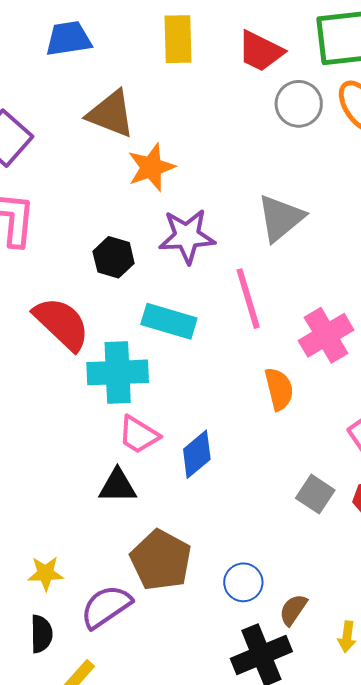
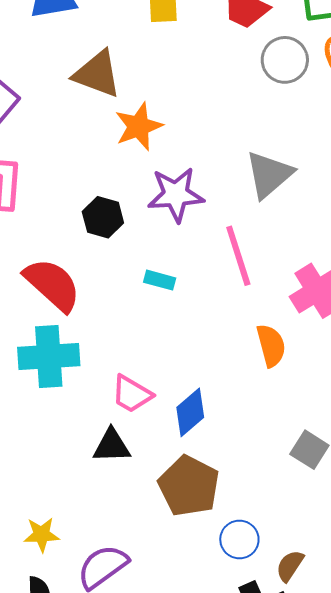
cyan rectangle: (169, 321) -> (160, 280), size x0.6
cyan cross: (118, 372) -> (49, 356), moved
brown pentagon: (161, 560) -> (189, 486), moved

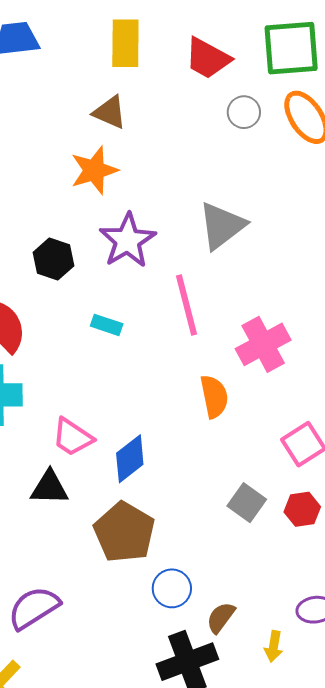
gray circle: (285, 60) -> (244, 112), size x0.7
brown triangle: (97, 74) -> (110, 112), moved, size x0.7
purple star: (176, 195) -> (128, 240), turned -30

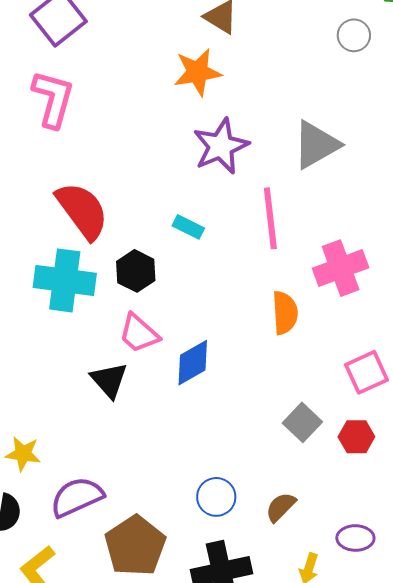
black hexagon: (54, 259) -> (136, 271), moved
black triangle: (49, 488) -> (109, 380), turned 39
brown pentagon: (124, 532) -> (135, 546), moved
brown semicircle: (221, 617) -> (281, 507), moved

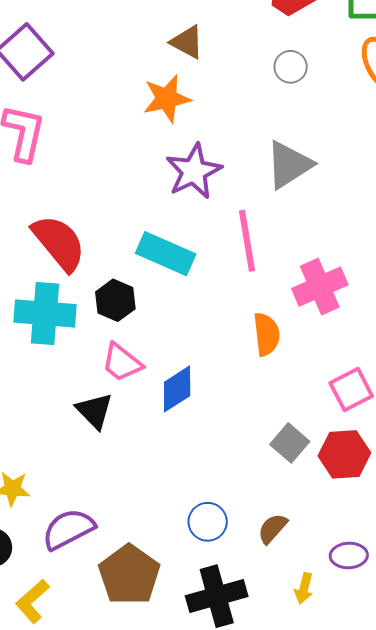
gray circle: (354, 35) -> (291, 67), moved
cyan rectangle: (188, 227) -> (166, 254), size x1.8
red hexagon: (356, 437) -> (344, 454), size x1.4

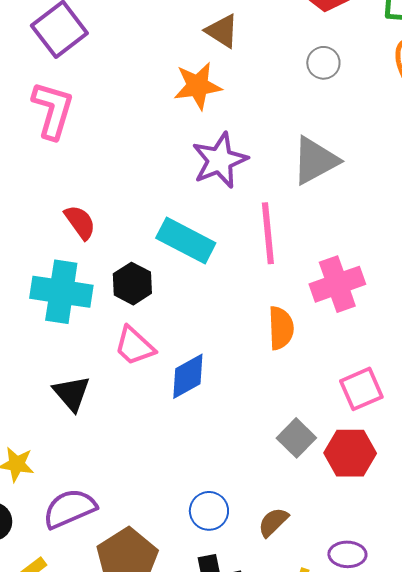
red semicircle: (59, 243) -> (80, 222), size x0.6
black triangle: (94, 411) -> (72, 393), moved

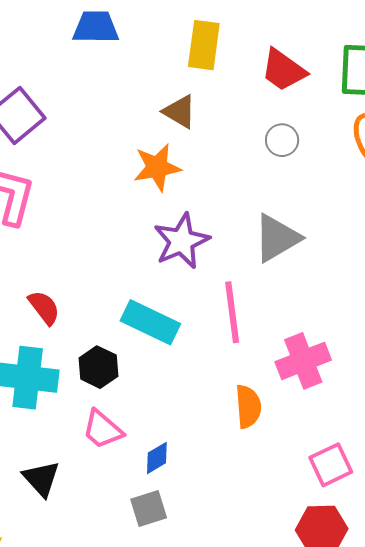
blue diamond: (188, 376) -> (157, 458), size x0.7
gray square: (296, 438) -> (149, 508), moved, turned 30

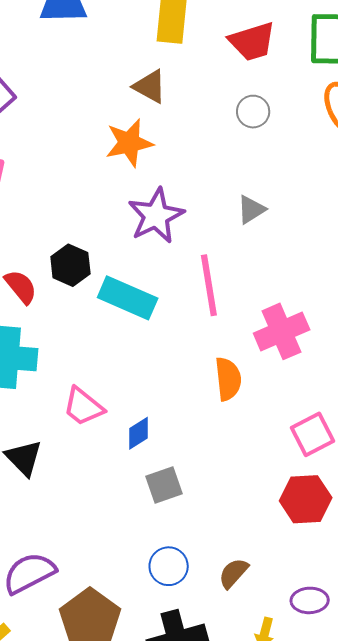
red trapezoid: (283, 70) -> (252, 41), turned -51
gray triangle: (277, 238) -> (251, 210), size x0.6
black hexagon: (98, 367) -> (70, 265), moved
gray square: (149, 508) -> (164, 485), moved

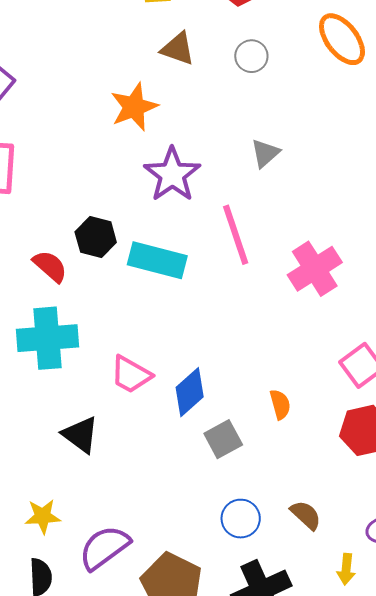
brown triangle: (150, 86) -> (178, 49), moved
orange semicircle: (228, 379) -> (280, 404), moved, size x0.7
blue diamond: (138, 433) -> (190, 392), size x1.4
brown semicircle: (233, 573) -> (306, 515), turned 100

